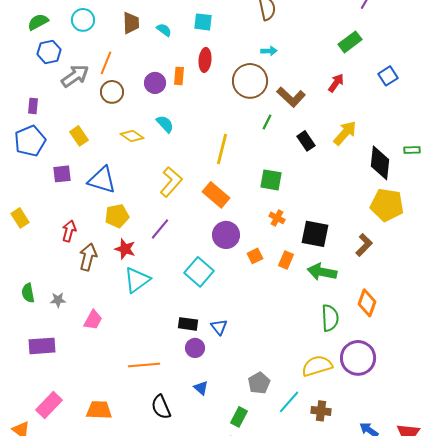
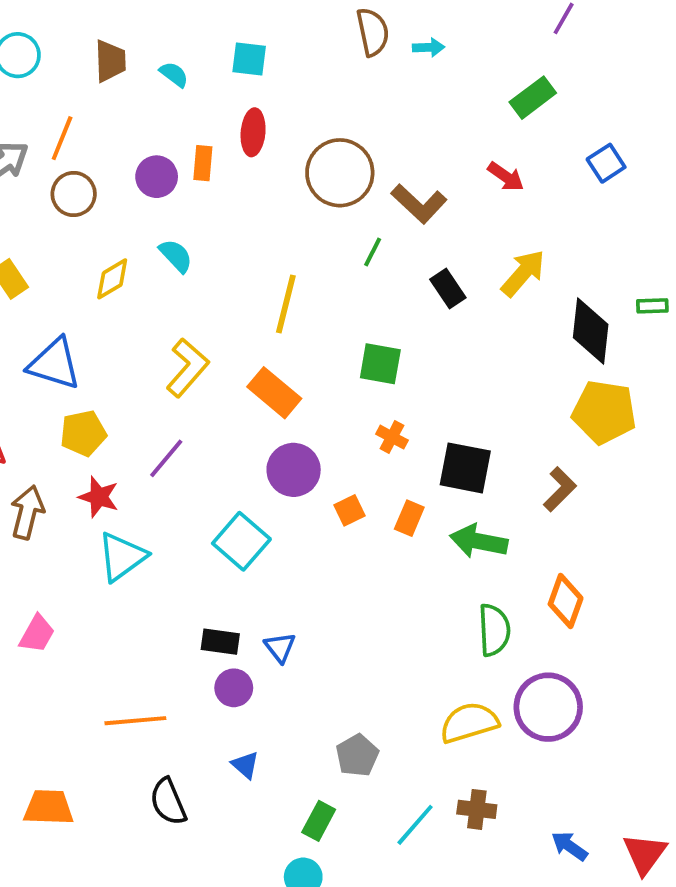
cyan arrow: (269, 51) -> (429, 47), moved
red arrow: (336, 83) -> (506, 177), turned 90
yellow diamond: (132, 136) -> (112, 279), turned -65
cyan line: (289, 402) -> (415, 825), moved

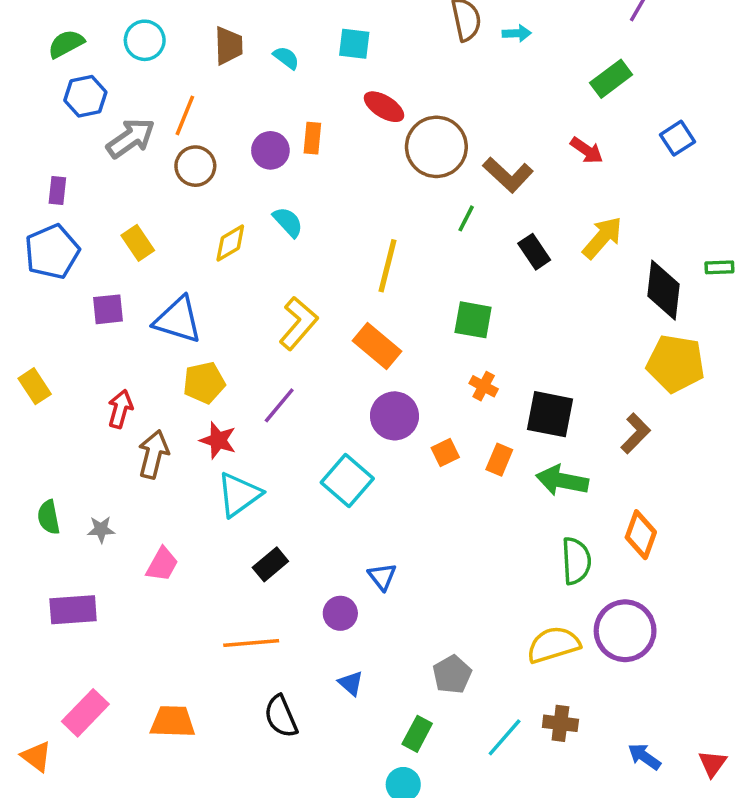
red ellipse: (253, 132) -> (384, 107), moved, turned -63
black rectangle: (220, 642) -> (270, 564), moved, turned -48
red triangle: (645, 854) -> (712, 764), size x0.7

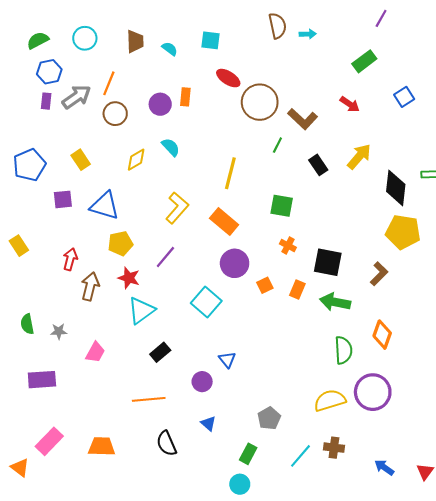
purple rectangle: (57, 191) -> (46, 101), moved

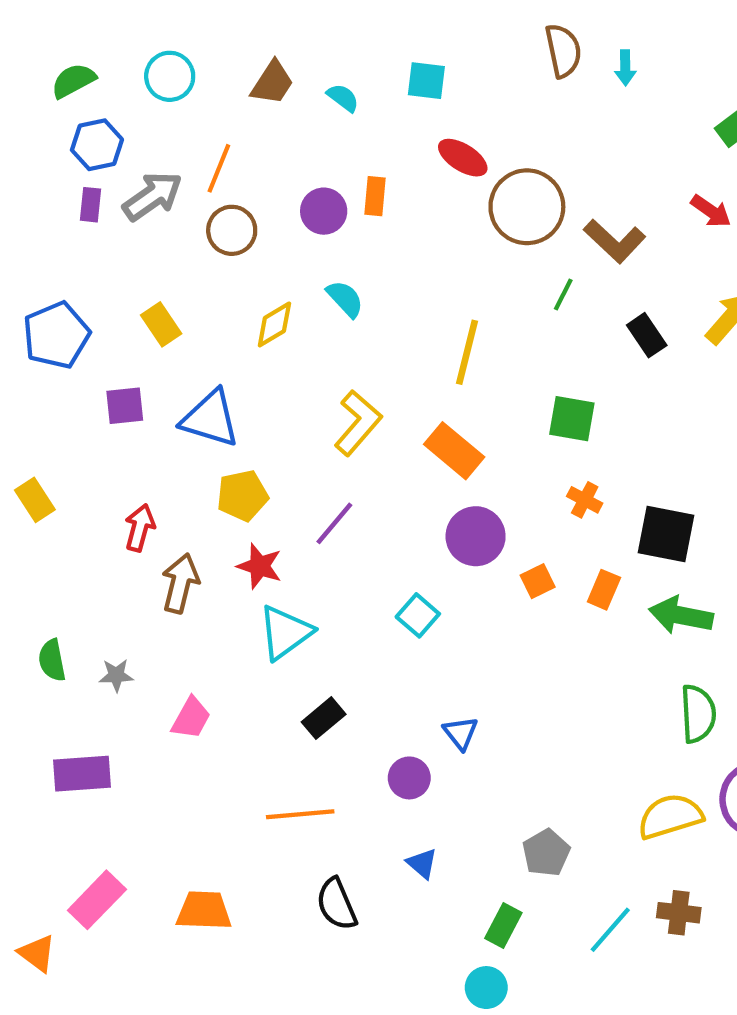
cyan arrow: (308, 34) -> (625, 68), turned 91
brown trapezoid: (135, 41) -> (272, 83), turned 35
cyan square: (206, 302) -> (418, 615), size x0.7

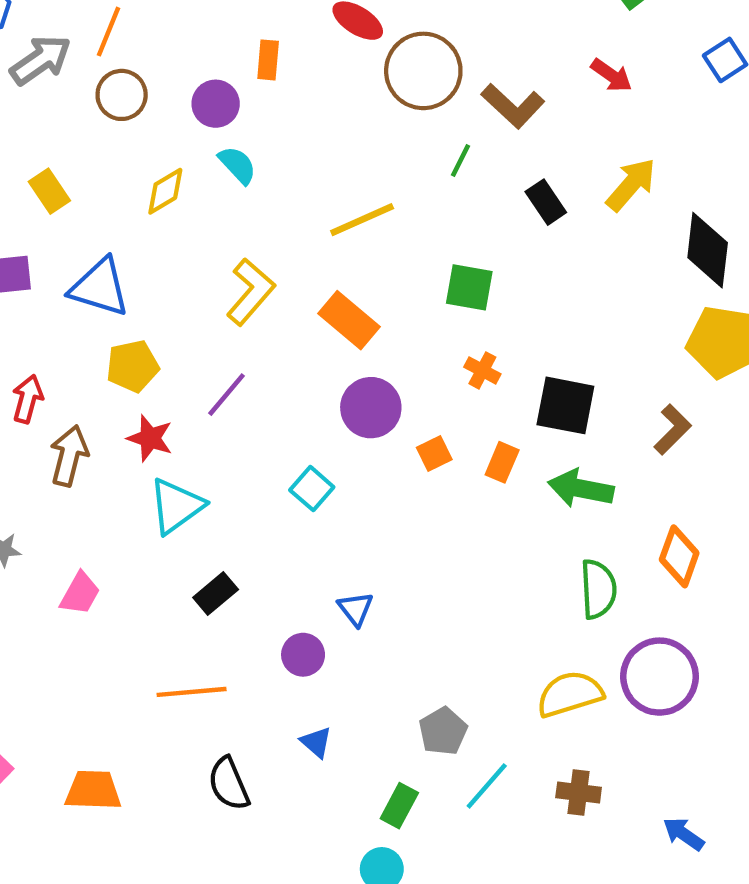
purple circle: (324, 211) -> (216, 104), moved
yellow line: (467, 352) -> (362, 220), turned 52
cyan line: (610, 930) -> (487, 786), moved

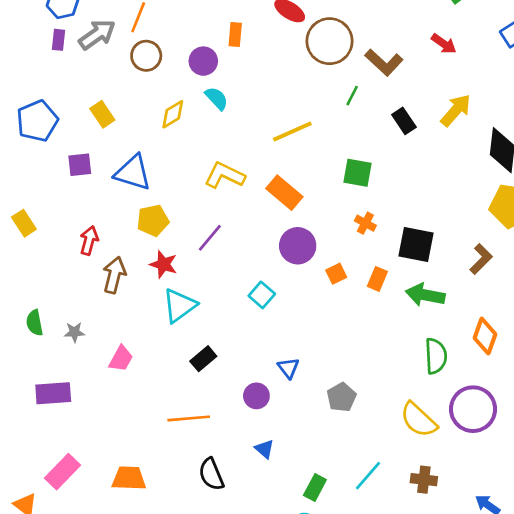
yellow L-shape: (251, 292) -> (225, 175), turned -105
yellow semicircle: (570, 694) -> (419, 420), turned -120
gray pentagon: (443, 731) -> (341, 397), moved

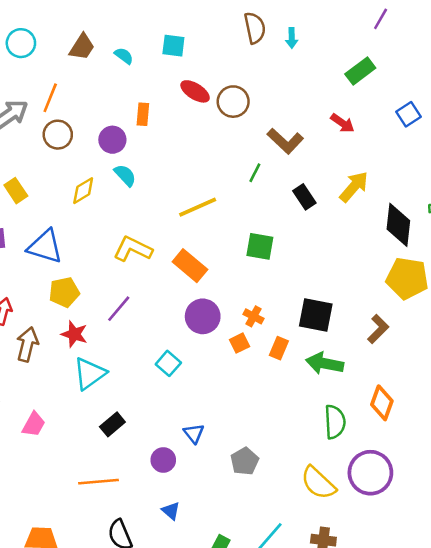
brown circle: (330, 41) -> (233, 102), moved, size x0.7
orange cross: (365, 223) -> (254, 316), moved

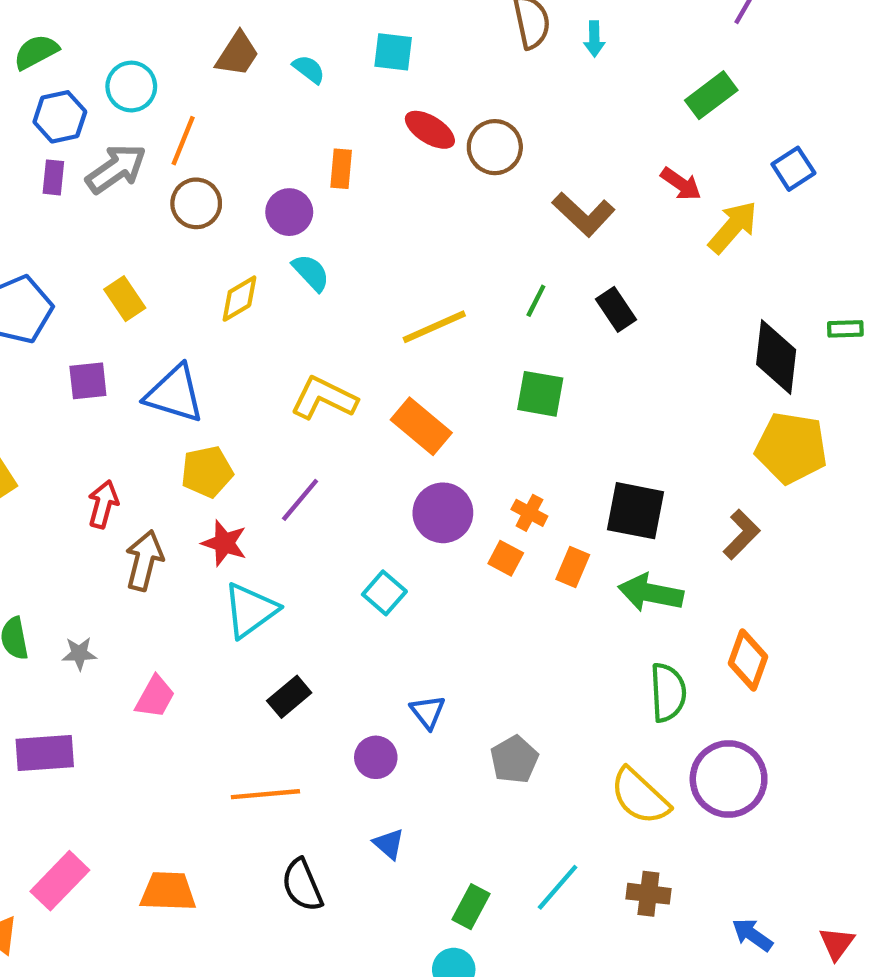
cyan circle: (21, 43) -> (131, 87), moved
green line: (255, 173) -> (536, 301), moved
yellow arrow: (354, 187) -> (733, 227), moved
orange square: (240, 343) -> (506, 558), turned -36

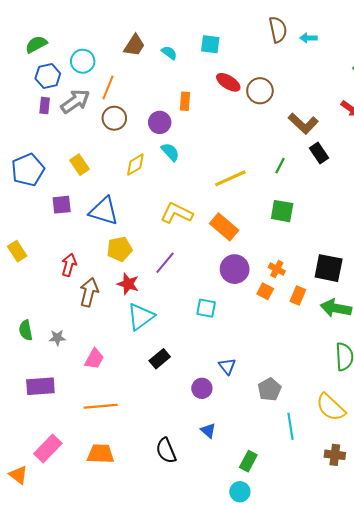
cyan arrow: (594, 39) -> (308, 38), turned 91
black rectangle: (616, 309) -> (319, 153), moved
cyan square: (384, 593) -> (206, 308), turned -30
orange line: (265, 794) -> (101, 406), moved
cyan line: (558, 887) -> (291, 426), moved, turned -50

